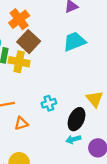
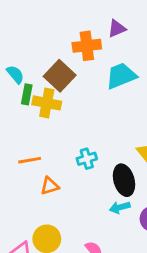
orange cross: (19, 19) -> (87, 46), moved, turned 30
black ellipse: (77, 119) -> (124, 180), turned -40

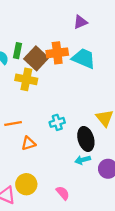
orange cross: (87, 46) -> (57, 53), moved
cyan trapezoid: (121, 76) -> (84, 58), turned 45
green rectangle: (27, 94) -> (17, 51), moved

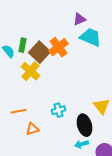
orange cross: (57, 53) -> (58, 47), turned -30
cyan trapezoid: (84, 58) -> (90, 37), moved
yellow cross: (26, 79) -> (30, 71), turned 30

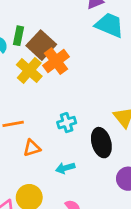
orange cross: (58, 47) -> (56, 61), moved
cyan arrow: (82, 144) -> (65, 168), moved

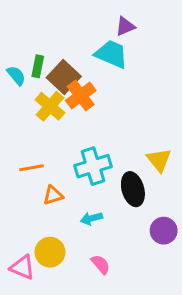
cyan trapezoid: (109, 25) -> (111, 54), moved
cyan cross: (67, 123) -> (93, 166), size x1.6

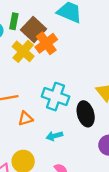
cyan cross: (93, 166) -> (56, 97), turned 36

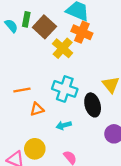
orange cross: (46, 43) -> (82, 32), moved, turned -30
yellow cross: (23, 51) -> (63, 48), moved

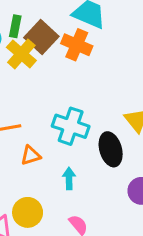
orange cross: (82, 32) -> (77, 45), moved
yellow cross: (63, 48) -> (21, 54), moved
cyan arrow: (64, 125) -> (69, 179), turned 104

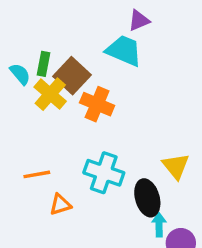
orange cross: (77, 45) -> (97, 104), moved
cyan arrow: (69, 179) -> (159, 225), moved

